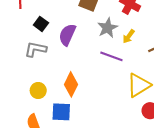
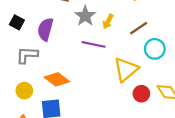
gray L-shape: (35, 49) -> (27, 55), moved
orange diamond: (71, 84) -> (57, 79), turned -70

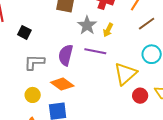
brown line: (139, 28) -> (147, 24), moved
purple semicircle: (45, 29) -> (66, 55), moved

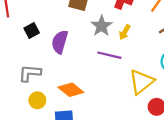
black square: (24, 32) -> (32, 30), turned 32
purple semicircle: (66, 55) -> (60, 42), moved
gray L-shape: (34, 62) -> (30, 73), moved

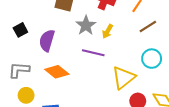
orange diamond: (71, 90) -> (57, 72), moved

